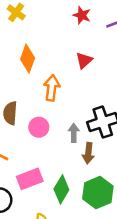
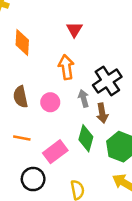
orange arrow: (52, 88) -> (66, 67), moved
green diamond: (61, 189) -> (86, 138), moved

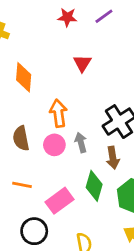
orange arrow: (66, 67) -> (58, 113), moved
gray arrow: (84, 98) -> (81, 143), moved

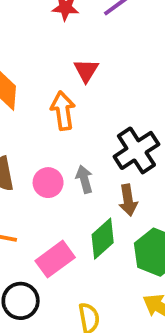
orange arrow: (58, 113) -> (63, 111), moved
green diamond: (94, 186) -> (103, 239), turned 32

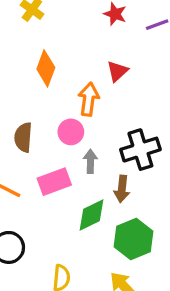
pink circle: (48, 183) -> (71, 132), moved
pink rectangle: (55, 259) -> (54, 182), moved

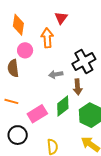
pink circle: (71, 132) -> (25, 50), moved
gray arrow: (90, 161) -> (56, 74), turned -88
pink rectangle: (54, 182) -> (37, 114), moved

